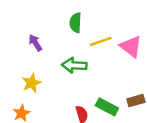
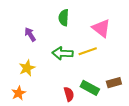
yellow line: (101, 41) -> (88, 51), moved
pink triangle: (131, 47) -> (101, 28), moved

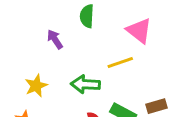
purple arrow: (30, 34) -> (55, 39), moved
green arrow: (63, 53) -> (85, 84), moved

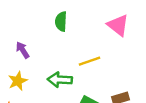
pink triangle: (139, 31) -> (118, 25), moved
purple arrow: (55, 39) -> (23, 50), moved

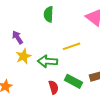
yellow star: (18, 81) -> (24, 56), moved

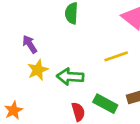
yellow line: (72, 46) -> (116, 56), moved

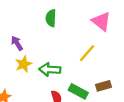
yellow line: (116, 56) -> (87, 53), turned -30

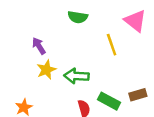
green semicircle: (51, 18) -> (78, 17), turned -84
yellow line: (87, 53) -> (112, 45), moved, turned -60

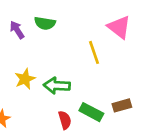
green semicircle: (78, 17) -> (45, 23), moved
purple arrow: (39, 46) -> (17, 30), moved

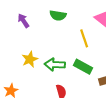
green semicircle: (45, 23) -> (58, 15), moved
green rectangle: (91, 112) -> (83, 67), moved

